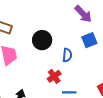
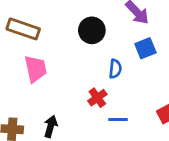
black circle: (42, 40) -> (92, 30), moved

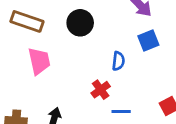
black circle: (92, 30) -> (80, 23), moved

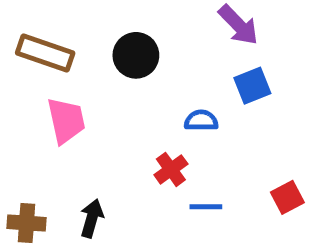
blue semicircle: (118, 61) -> (201, 121), turned -96

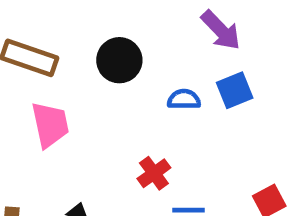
blue semicircle: (201, 121) -> (184, 99), moved

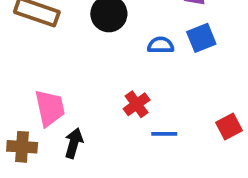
pink trapezoid: (50, 125) -> (50, 108), moved

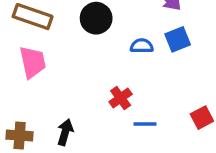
pink trapezoid: (50, 108) -> (33, 62), moved

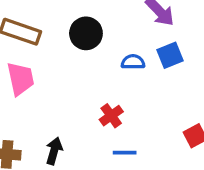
blue line: (145, 124) -> (125, 153), moved

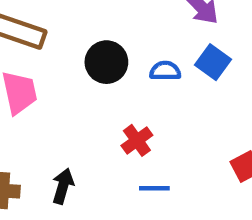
black circle: (86, 33) -> (106, 62), moved
blue square: (170, 55) -> (213, 62), turned -32

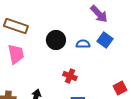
red cross: (137, 140) -> (70, 76), turned -32

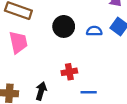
red cross: (70, 76) -> (69, 72), moved, turned -32

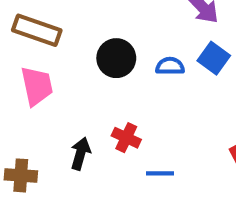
red cross: (69, 72) -> (126, 138), turned 35
black arrow: (41, 91) -> (80, 154), moved

